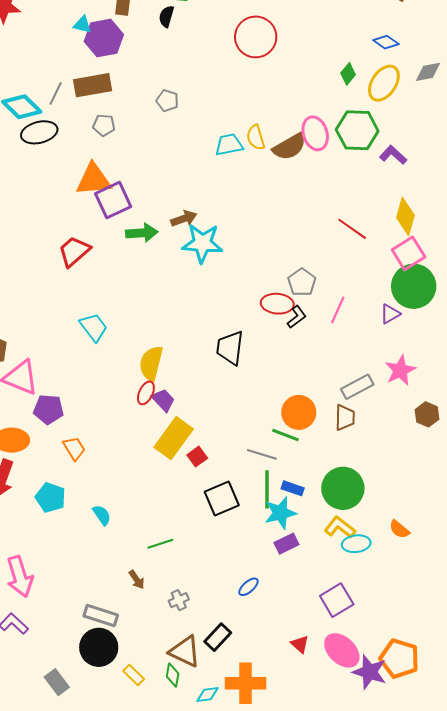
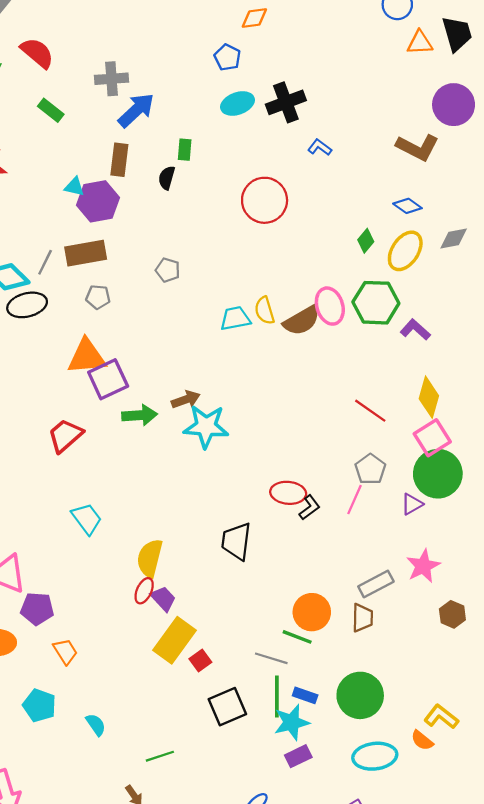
gray pentagon: (302, 282) -> (370, 469), moved
yellow L-shape: (340, 527) -> (441, 717), moved
cyan ellipse: (356, 544) -> (375, 756), size x1.4

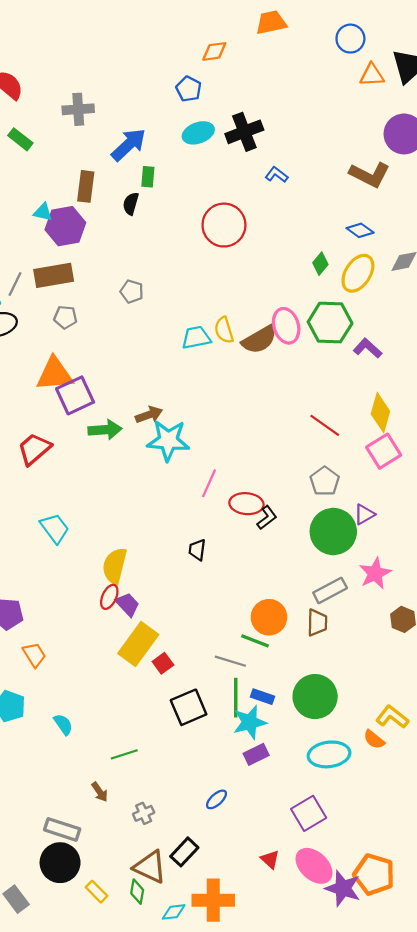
blue arrow: (136, 110) -> (129, 145), moved
green circle: (438, 474) -> (333, 532), moved
pink line: (355, 500) -> (209, 483), moved
black trapezoid: (236, 541) -> (197, 550), size x0.6

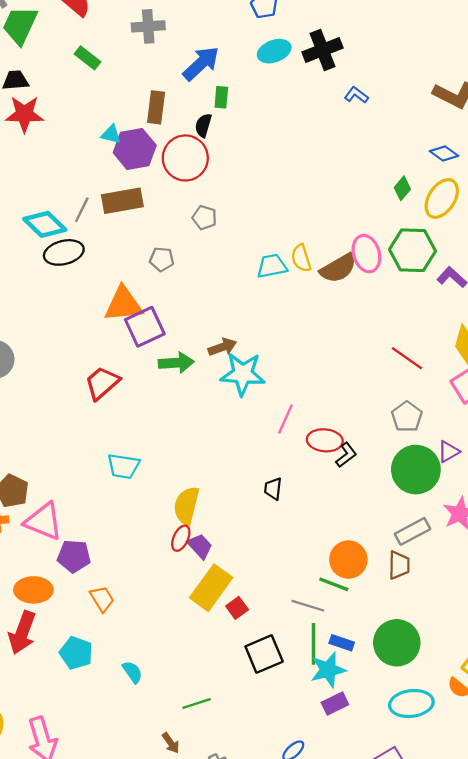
red circle: (224, 225) -> (185, 158), moved
gray pentagon: (65, 317) -> (162, 259), moved
cyan trapezoid: (55, 528) -> (123, 466), turned 136

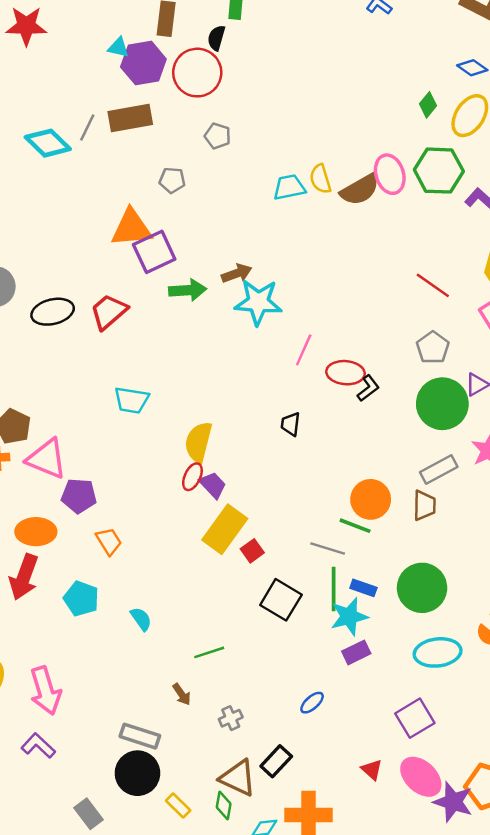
black ellipse: (64, 252) -> (53, 312), moved
black square: (264, 654) -> (281, 600), turned -36

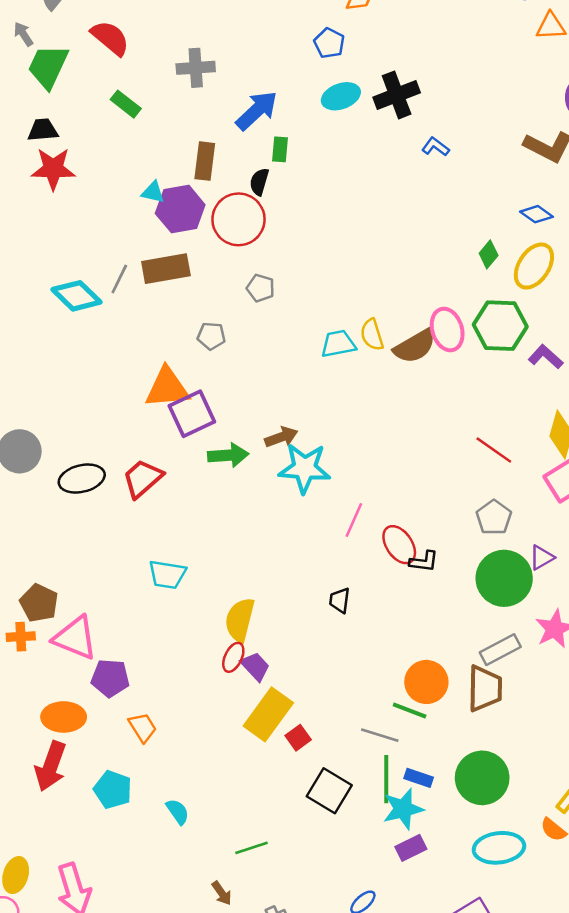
red ellipse: (346, 373) -> (399, 545), turned 51
black L-shape: (368, 388) -> (424, 561), turned 44
brown trapezoid: (424, 505) -> (485, 688), size x1.4

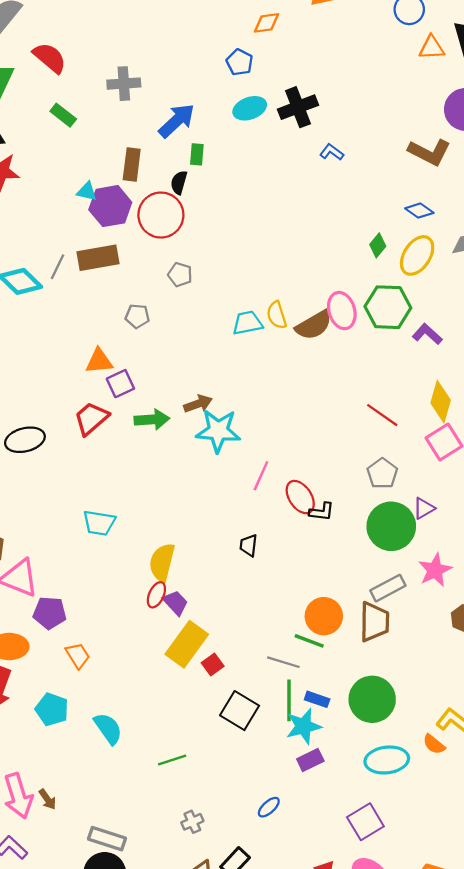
orange triangle: (167, 388) -> (99, 361), size x0.7
purple square: (192, 414) -> (120, 384), size x0.7
red trapezoid: (143, 479) -> (91, 418), moved
cyan semicircle: (178, 812) -> (108, 729), size x1.4
brown arrow: (222, 893) -> (47, 799), moved

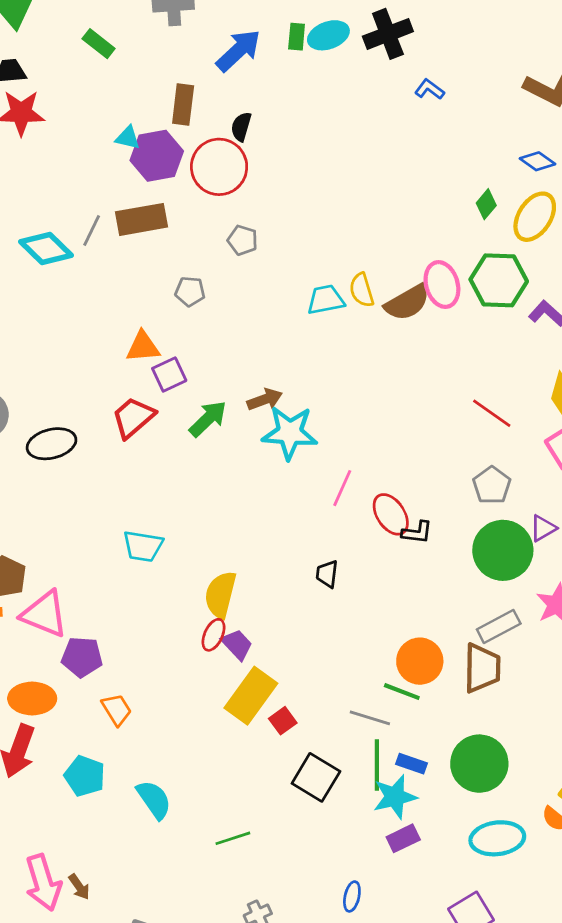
green rectangle: (197, 154) -> (297, 37), moved
green arrow: (152, 420) -> (208, 419), turned -40
blue ellipse: (269, 807) -> (352, 896), turned -35

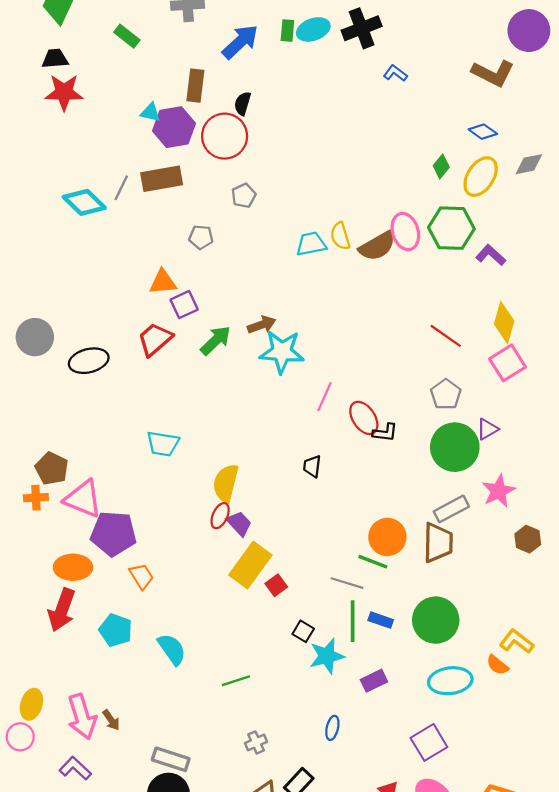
gray pentagon: (243, 240) -> (244, 196), turned 30
purple pentagon: (82, 657) -> (113, 534), size x1.4
black square: (316, 777) -> (303, 631), size x0.6
cyan star: (395, 797) -> (327, 656), moved

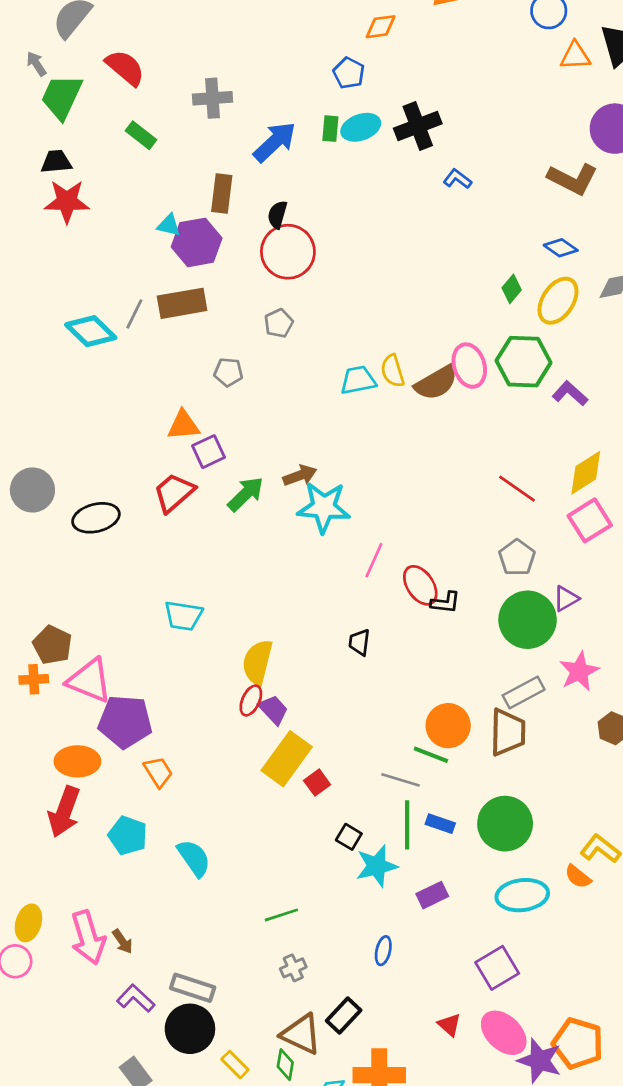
red circle: (225, 136) -> (288, 252), moved
yellow diamond: (504, 322) -> (586, 473), turned 42
green line: (236, 681) -> (281, 915), moved
purple L-shape: (75, 768) -> (136, 998), moved

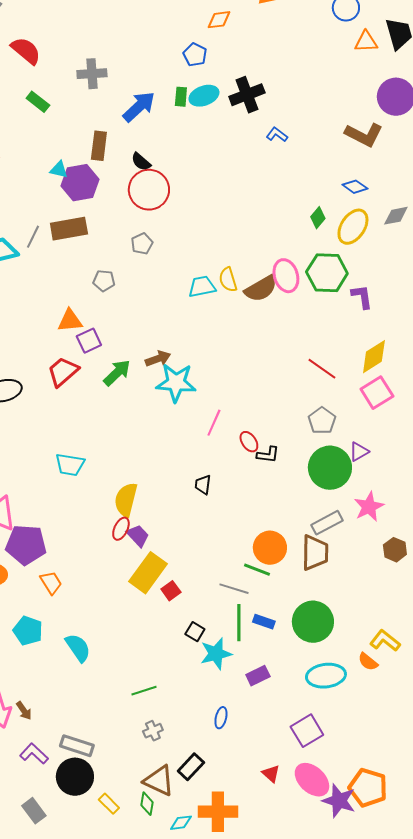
black semicircle: (277, 215) -> (141, 162), turned -65
purple L-shape: (570, 393) -> (362, 297), turned 40
red ellipse: (420, 585) -> (249, 442), size x0.7

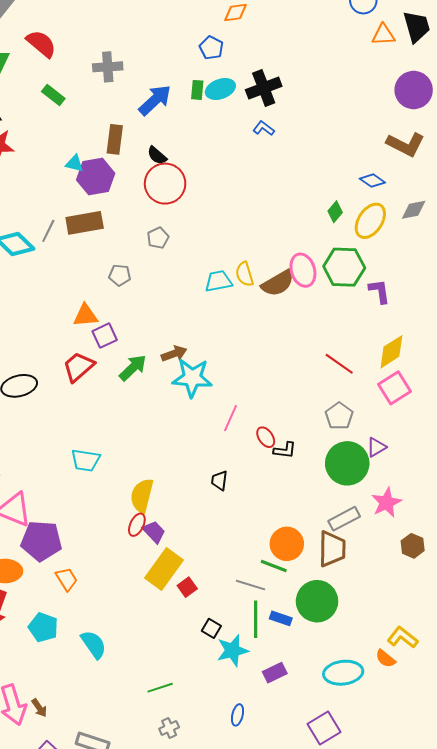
blue L-shape: (277, 135) -> (264, 128), moved
brown L-shape: (364, 135) -> (406, 144), moved
green circle: (313, 622) -> (317, 601), moved

